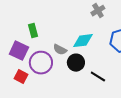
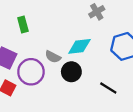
green rectangle: (33, 31) -> (23, 24), moved
black line: (98, 77) -> (108, 88), moved

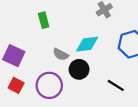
green rectangle: (23, 24) -> (44, 20), moved
purple circle: (31, 72) -> (49, 85), moved

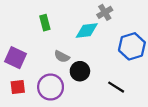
cyan diamond: (87, 44) -> (87, 31), moved
red square: (16, 85) -> (18, 87), turned -35

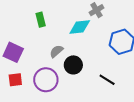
gray semicircle: (62, 57) -> (56, 51), turned 112

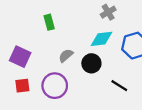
cyan diamond: (80, 27) -> (101, 39), moved
black circle: (73, 65) -> (91, 63), moved

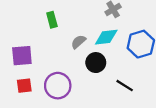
gray semicircle: (66, 56) -> (78, 42), moved
purple square: (20, 57) -> (22, 56), turned -30

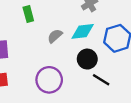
black circle: (96, 63) -> (87, 59), moved
purple circle: (58, 86) -> (49, 80), moved

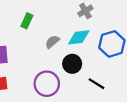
green rectangle: (28, 14) -> (27, 21), turned 40
black circle: (87, 59) -> (72, 64), moved

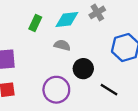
cyan diamond: (79, 37) -> (67, 19), moved
gray semicircle: (52, 42) -> (62, 45), turned 56

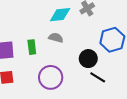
green rectangle: (35, 23) -> (32, 47), moved, turned -32
black circle: (83, 69) -> (88, 59), moved

